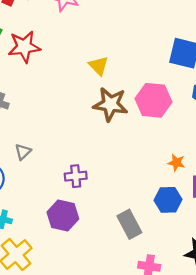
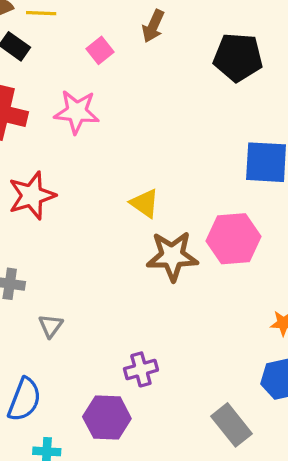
gray triangle: (23, 152) -> (51, 326), moved
purple hexagon: (63, 216) -> (107, 418), moved

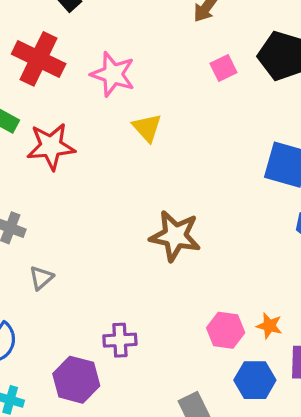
pink square: (100, 50) -> (223, 68), moved
yellow triangle: (145, 203) -> (147, 128), moved
pink hexagon: (233, 239) -> (226, 330), moved, size x0.7

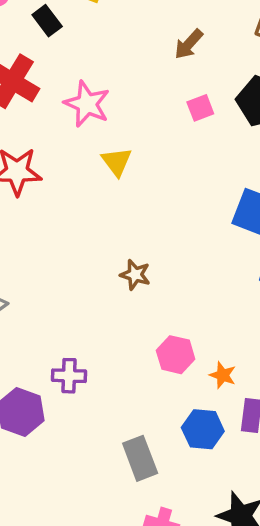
brown star: (175, 236) -> (135, 275), size x0.6
pink hexagon: (226, 330) -> (176, 355), moved

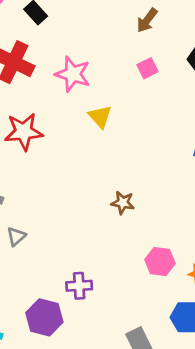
pink square: (200, 108) -> (147, 68), moved

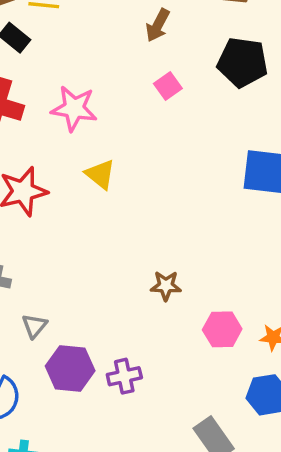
yellow triangle: (100, 117) -> (100, 174), moved
brown star: (123, 203) -> (166, 286), moved
purple hexagon: (44, 317) -> (70, 368), moved

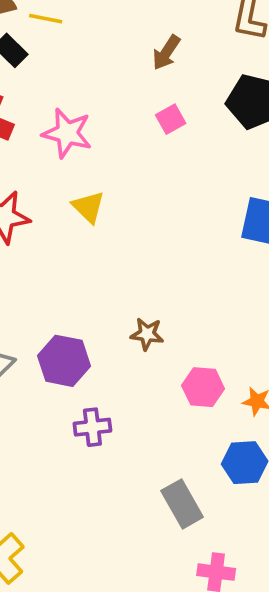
purple hexagon: (70, 368) -> (64, 361), moved

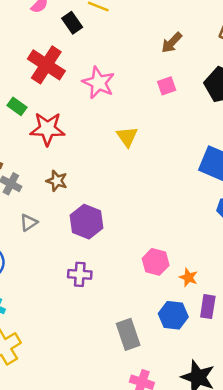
yellow triangle: (88, 207) -> (127, 137), moved
brown star: (147, 334) -> (57, 181), moved
purple hexagon: (64, 361) -> (86, 222), moved

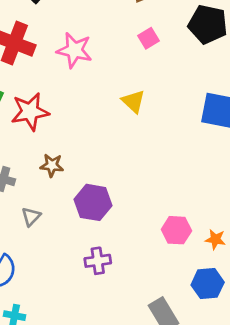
yellow triangle: (127, 137) -> (133, 101), moved

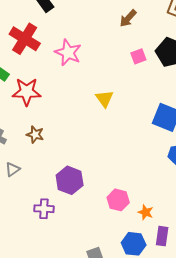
pink square: (148, 38) -> (138, 56), moved
purple hexagon: (93, 202) -> (70, 180), moved
purple cross: (98, 261) -> (44, 209), moved

